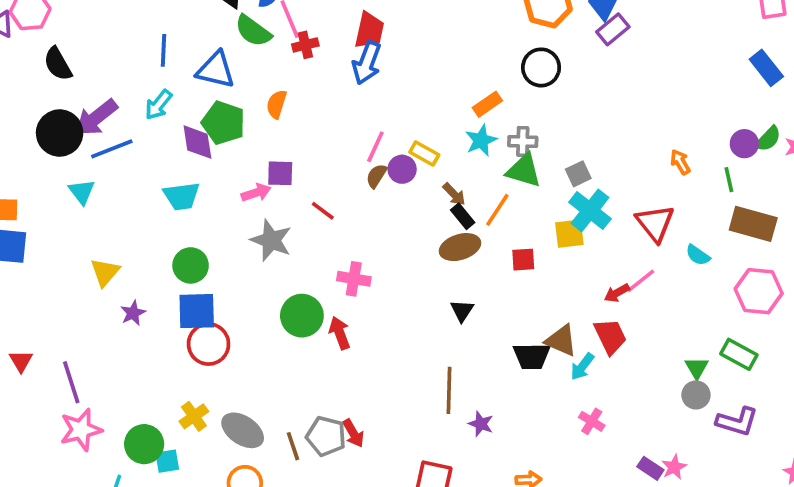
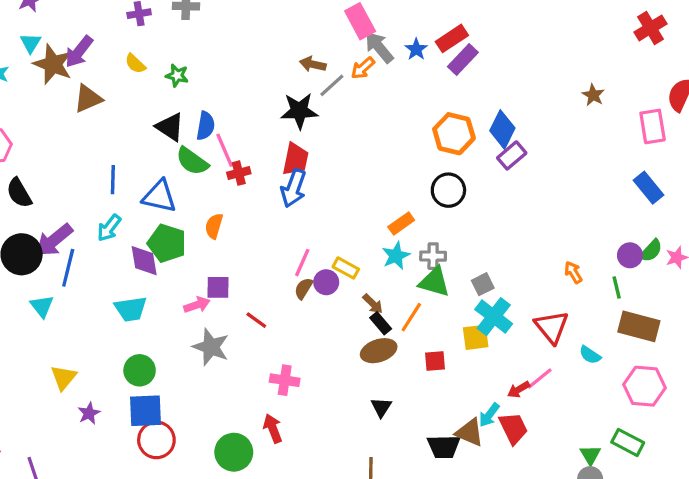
blue line: (112, 149) -> (68, 268), turned -54
green circle: (302, 316) -> (234, 452), moved
cyan arrow: (582, 367) -> (489, 415), moved

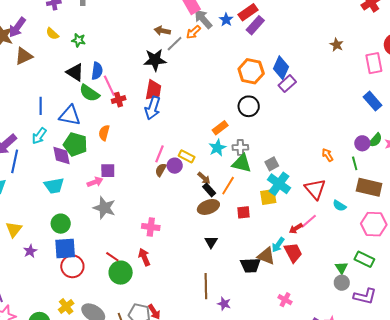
red line: (256, 320) -> (112, 257), moved

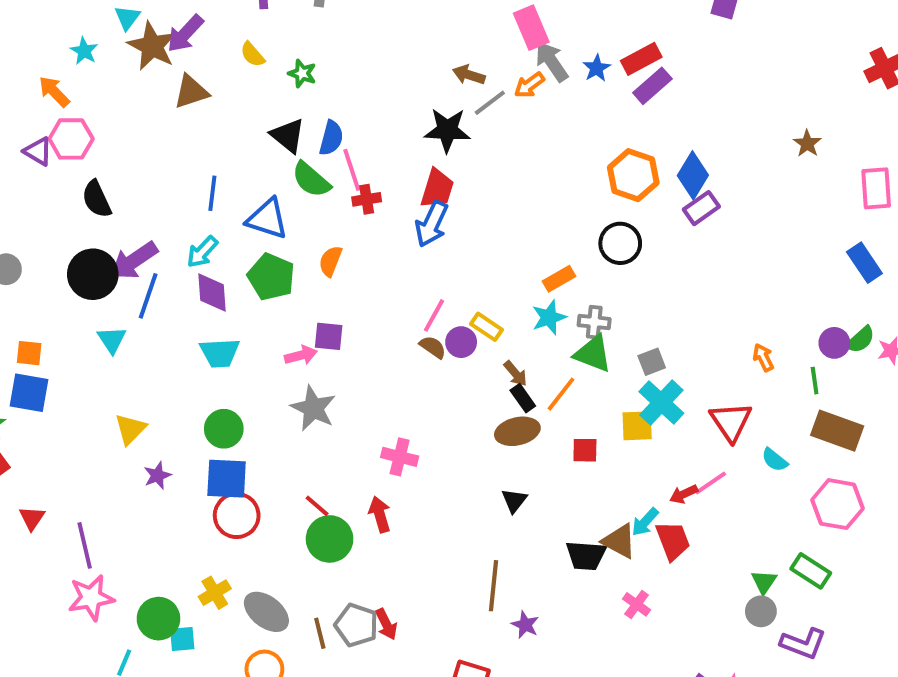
purple diamond: (61, 156) -> (212, 293), moved
brown semicircle: (161, 170) -> (433, 347), turned 88
pink cross: (285, 300) -> (637, 604), moved

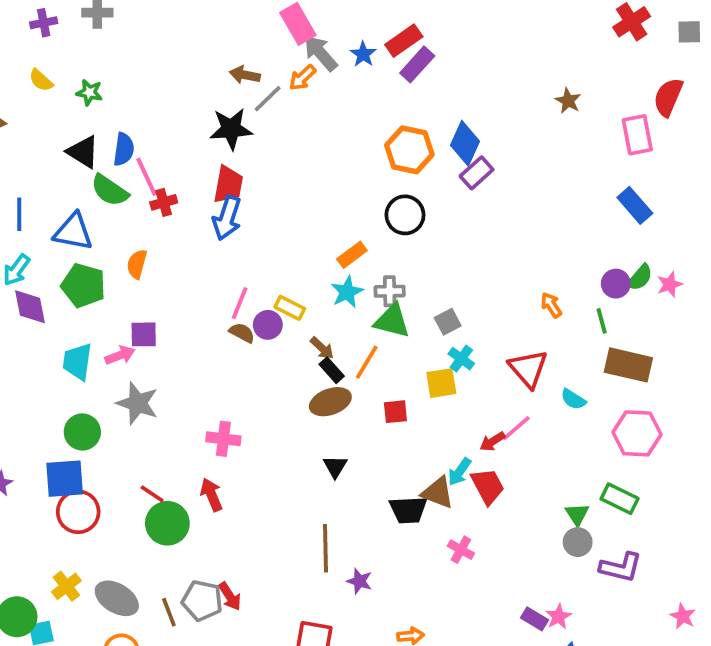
cyan trapezoid: (220, 353) -> (77, 362), moved, turned 108
cyan cross: (661, 402) -> (461, 359), size x0.6
green circle: (224, 429) -> (82, 432), moved

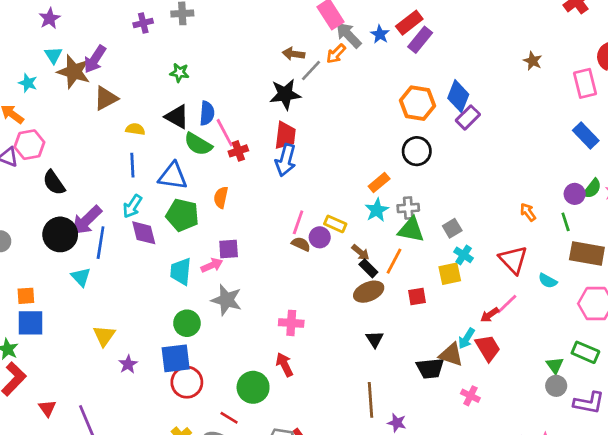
yellow semicircle: (41, 80) -> (135, 129), moved, turned 150
red line: (152, 494) -> (229, 418), moved

